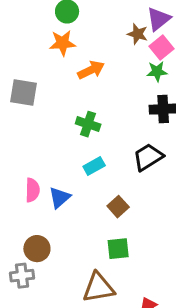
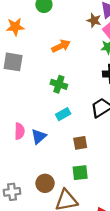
orange star: (63, 43) -> (15, 27), moved
brown square: (118, 207) -> (80, 143), turned 32
brown circle: (37, 249) -> (45, 183), moved

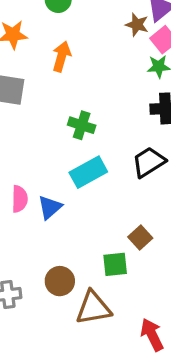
orange arrow: (61, 46) -> (62, 56), moved, turned -48
cyan rectangle: (63, 114) -> (88, 172), size x1.5
brown square: (80, 143) -> (140, 237), moved, turned -32

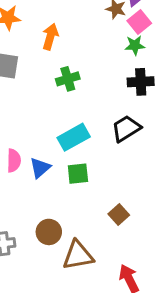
green cross: (82, 125) -> (68, 79), moved, turned -35
brown square: (140, 237) -> (119, 214), moved
green square: (115, 264) -> (78, 174), moved

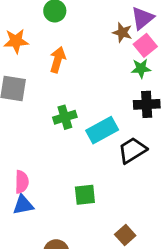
green cross: (68, 79) -> (65, 117), moved
cyan rectangle: (74, 137) -> (102, 130), moved
blue triangle: (40, 168) -> (23, 205), moved, turned 30

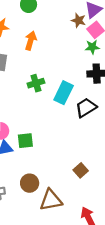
cyan rectangle: (102, 130) -> (64, 93), turned -35
green square: (85, 195) -> (25, 141), moved

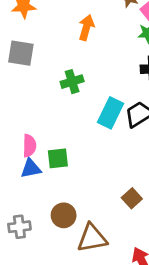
orange arrow: (31, 41) -> (86, 27), moved
cyan rectangle: (64, 93) -> (111, 113), moved

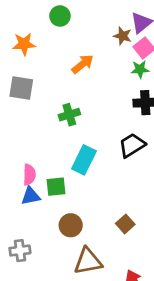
orange arrow: (86, 27) -> (83, 64), turned 35
cyan rectangle: (111, 113) -> (84, 160), moved
brown circle: (64, 215) -> (71, 225), moved

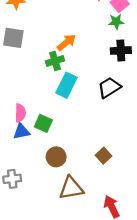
orange arrow: (83, 64) -> (67, 42), moved
cyan rectangle: (84, 160) -> (67, 85), moved
green square: (56, 187) -> (43, 123), turned 30

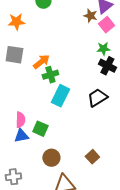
green star: (116, 22) -> (103, 49), moved
orange arrow: (67, 42) -> (41, 62), moved
black cross: (121, 51) -> (107, 66), turned 30

